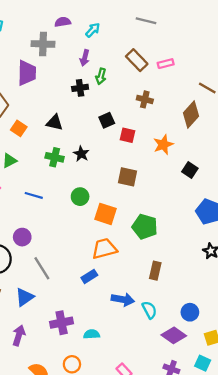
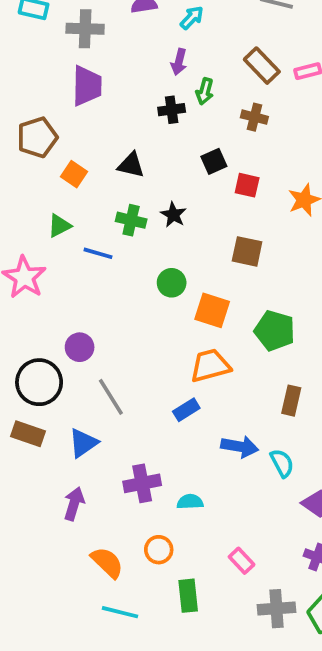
gray cross: (43, 44) -> (85, 29), moved
brown cross: (145, 99) -> (254, 117), moved
blue line: (34, 195) -> (98, 253), moved

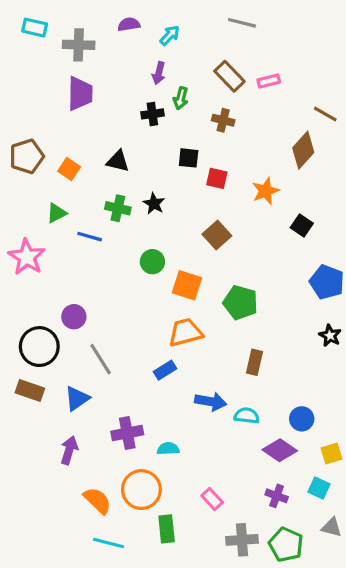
brown pentagon: (37, 137) -> (27, 156), moved
black square: (214, 161) -> (189, 158), turned 30
brown square: (247, 251) -> (217, 235), turned 36
cyan semicircle: (282, 463) -> (247, 416), turned -55
orange circle: (159, 550) -> (141, 490), size x1.6

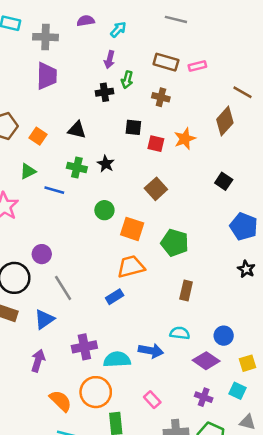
brown rectangle: (229, 76) -> (166, 62), turned -30
orange star: (266, 191) -> (185, 139), moved
blue arrow: (211, 402) -> (151, 351), moved
cyan semicircle: (168, 449) -> (117, 359), size x1.5

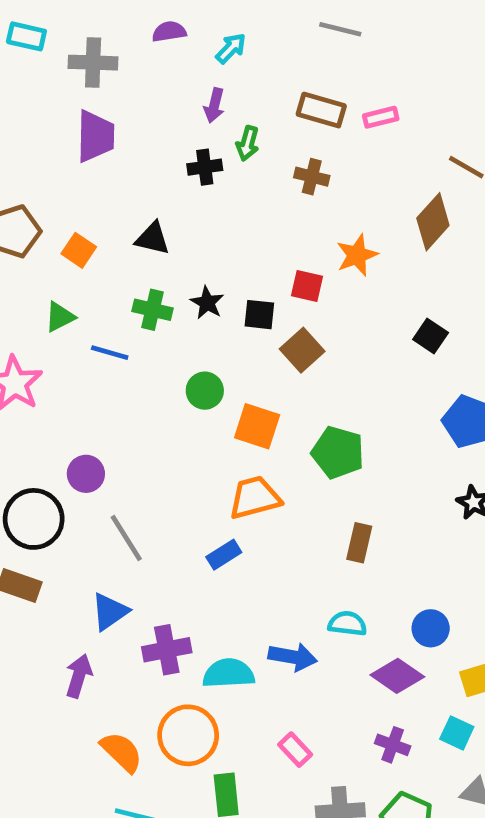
black square: (133, 127) -> (259, 315), moved
red square: (156, 144) -> (307, 286), moved
blue triangle: (44, 319) -> (110, 612), moved

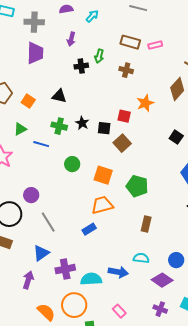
purple arrow: (214, 105) -> (71, 39), moved
green circle: (205, 391) -> (72, 164), moved

